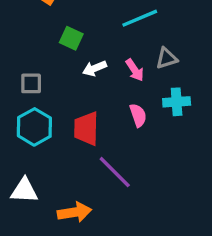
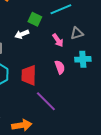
green square: (71, 38) -> (35, 19), moved
white arrow: (95, 68) -> (22, 34), moved

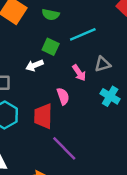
cyan cross: (83, 59) -> (110, 96), turned 35
pink semicircle: (60, 67) -> (63, 96), moved

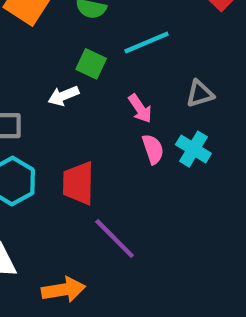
gray triangle: (103, 64) -> (200, 94), moved
pink semicircle: (63, 96) -> (153, 149), moved

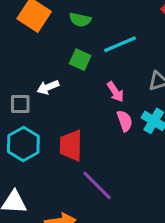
white arrow: (63, 96) -> (48, 87), moved

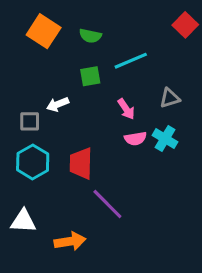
green square: (80, 60) -> (90, 76), turned -35
pink semicircle: (125, 121) -> (135, 139), turned 100

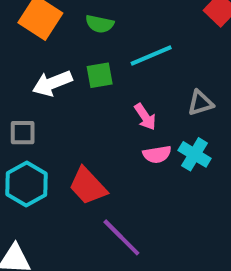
white arrow: (58, 104) -> (52, 83), moved, size x1.4
red trapezoid: (81, 163) -> (88, 186), turned -44

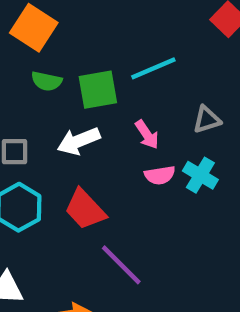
green semicircle: (100, 24) -> (47, 81), moved
green square: (100, 75) -> (98, 90), size x1.4
white arrow: (52, 83) -> (79, 141), moved

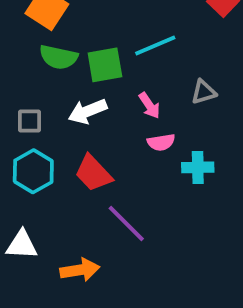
green semicircle: (47, 81) -> (59, 57), size x1.4
cyan cross: (200, 175) -> (198, 167), moved, turned -32

